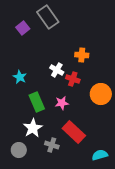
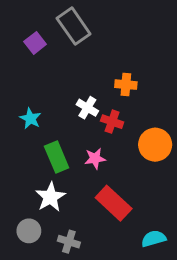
gray cross: (52, 145) -> (69, 242), moved

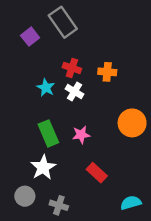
cyan star: (30, 118) -> (46, 88), moved
red cross: (112, 122) -> (72, 68), moved
red rectangle: (114, 203) -> (97, 173), size x0.7

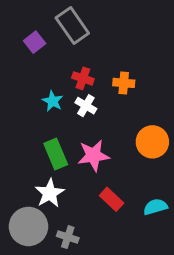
pink star: (81, 135) -> (93, 155), size x1.5
gray circle: (25, 196) -> (28, 226), size x1.6
cyan semicircle: (131, 203) -> (155, 207), moved

